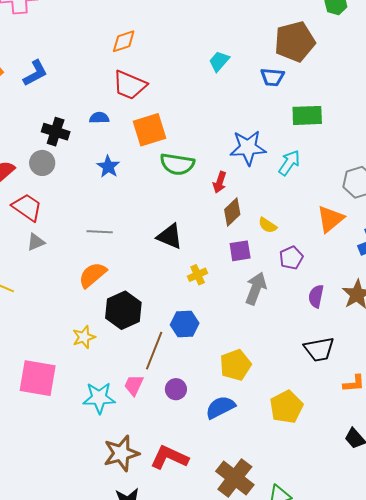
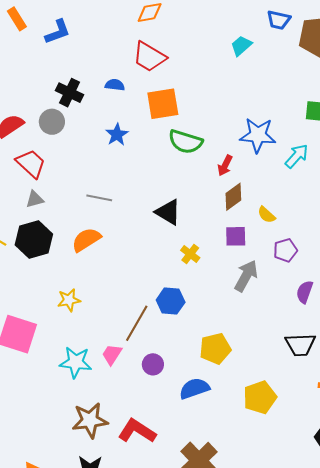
blue trapezoid: (272, 77) -> (279, 20), moved
yellow cross: (198, 275) -> (190, 254), turned -36
black hexagon: (123, 310) -> (34, 239), moved

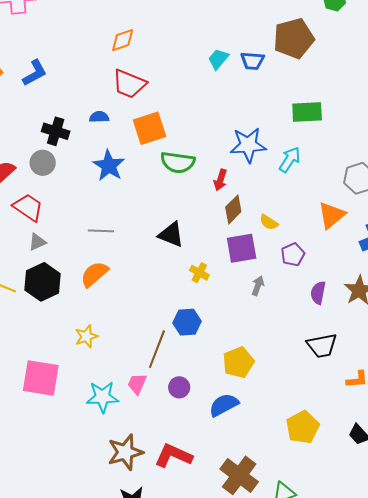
blue trapezoid: (279, 20) -> (252, 61), moved
blue star: (117, 135) -> (109, 166), size x1.4
purple square: (236, 236) -> (242, 248), size x1.4
gray arrow: (246, 276) -> (258, 286), size x0.6
yellow pentagon: (260, 397) -> (303, 427), moved

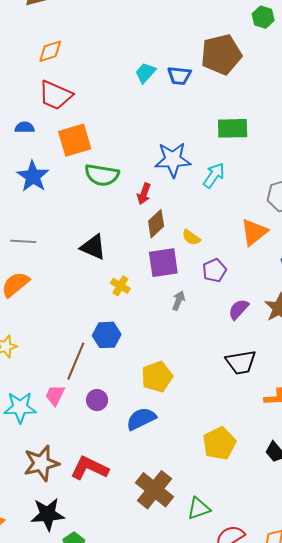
purple semicircle: (318, 293) -> (239, 309), turned 30

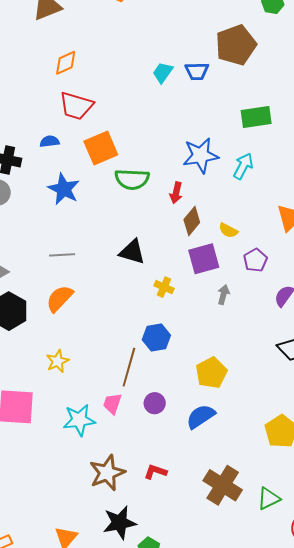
red L-shape: (89, 468) -> (155, 472), size x0.6

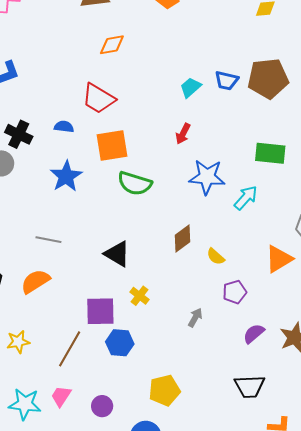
orange diamond: (66, 63) -> (112, 45), moved
blue trapezoid: (197, 71) -> (227, 81), moved
red arrow: (176, 193) -> (183, 134), moved
purple square: (204, 259) -> (100, 311), moved
brown line: (129, 367) -> (70, 349), moved

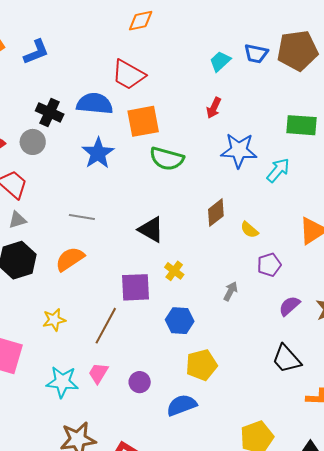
blue semicircle: (64, 127) -> (95, 104), size x1.8
blue hexagon: (120, 343) -> (180, 321), moved
black trapezoid: (249, 386) -> (286, 359), turned 52

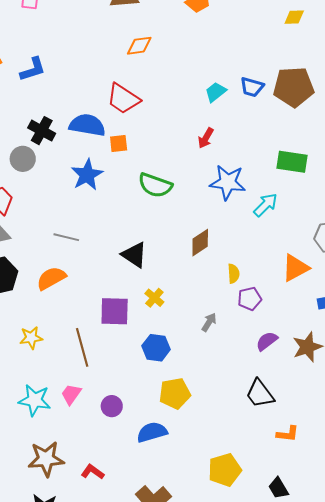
orange square: (143, 121) -> (119, 144), moved, size x0.6
yellow semicircle: (249, 230) -> (234, 274), moved, turned -138
brown line: (106, 326) -> (82, 347), turned -48

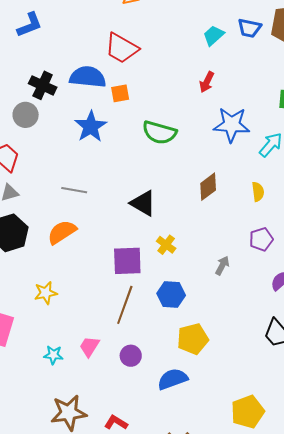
yellow semicircle: (234, 274) -> (258, 192), moved
brown line: (82, 347) -> (125, 305), moved, turned 39
cyan star: (35, 400) -> (53, 355), size x0.6

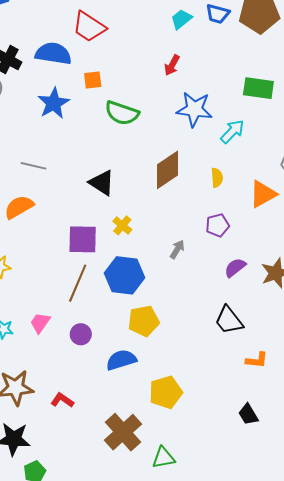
orange square: (120, 93) -> (93, 80), moved
brown diamond: (208, 187) -> (168, 170), size x1.4
blue hexagon: (171, 294) -> (125, 275), size x1.4
yellow pentagon: (248, 412) -> (166, 392), moved

